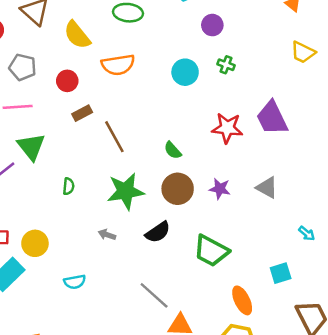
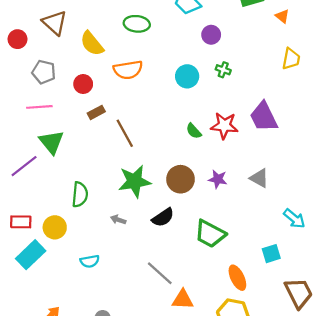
yellow trapezoid: (303, 52) -> (291, 59), turned -105
green semicircle: (173, 150) -> (194, 131), moved
green semicircle: (68, 186) -> (80, 195), moved, size x1.6
cyan arrow: (307, 233) -> (294, 219), size x1.5

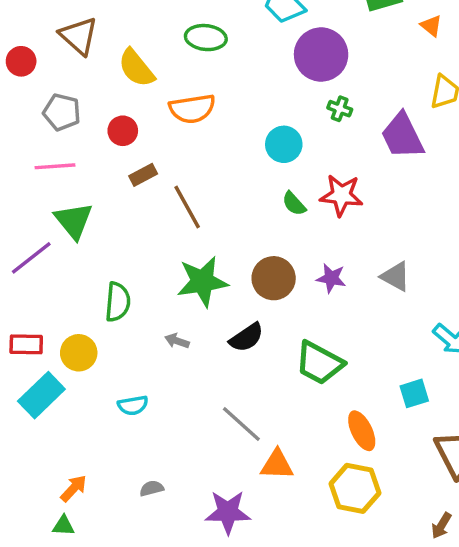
purple circle: (211, 35) -> (321, 54), size x1.8
cyan circle: (187, 76) -> (284, 144), moved
purple trapezoid: (264, 117) -> (402, 136), moved

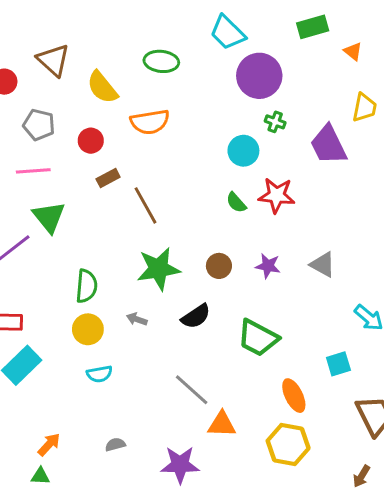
cyan circle: (284, 144) -> (243, 151), moved
brown circle: (274, 278) -> (219, 266), size x0.7
yellow circle: (79, 353) -> (88, 329), moved

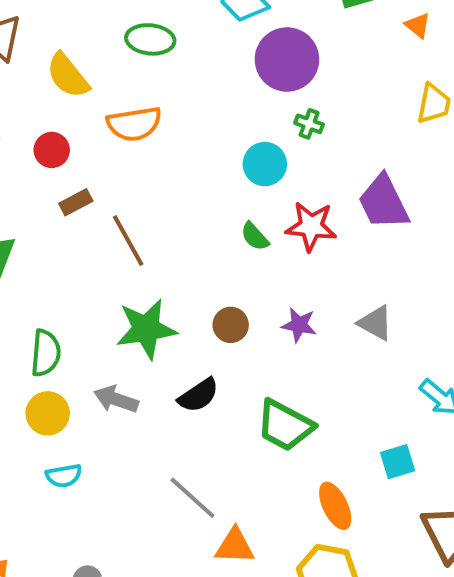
purple trapezoid: (328, 145) -> (383, 202), moved
gray arrow: (137, 319) -> (116, 399), size x1.5

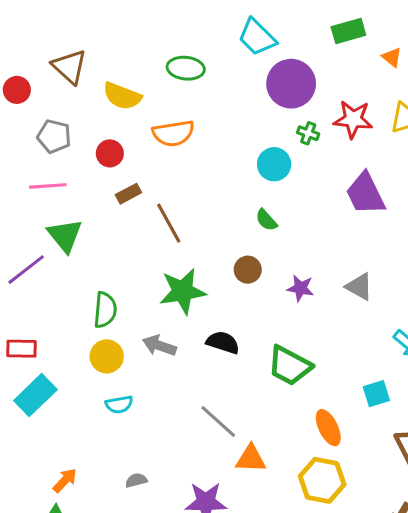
yellow semicircle: (68, 76) -> (122, 96), turned -30
red star: (311, 226) -> (353, 119), moved
brown circle: (231, 325) -> (248, 270), moved
black semicircle: (198, 395) -> (223, 342), turned -128

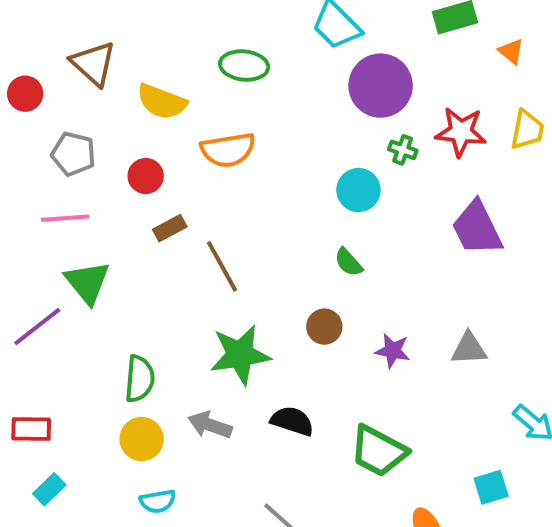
gray triangle: (359, 287) -> (469, 349), turned -32
cyan rectangle: (35, 395) -> (49, 489), size x0.6

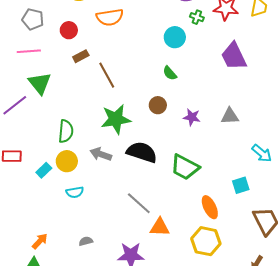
black semicircle: (292, 421) -> (142, 152), size x1.4
cyan rectangle: (49, 489) -> (44, 170), moved

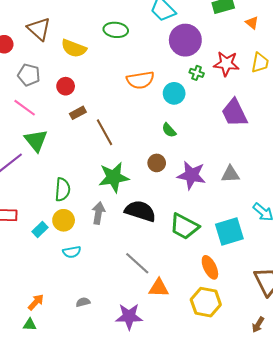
orange semicircle: (110, 17) -> (140, 80), moved
pink line: (29, 51) -> (25, 108), turned 40
purple star: (192, 117) -> (191, 175), size x1.6
gray arrow: (101, 154) -> (98, 213), turned 80
cyan square: (241, 185) -> (229, 232), moved, size x1.6

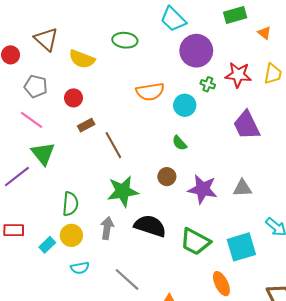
gray line: (137, 263) -> (127, 279), moved

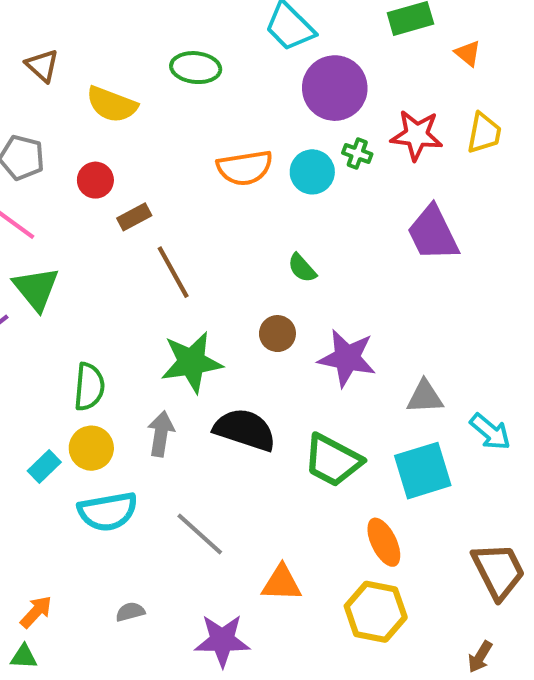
brown triangle: (46, 39) -> (42, 66), size x0.7
cyan circle: (185, 105) -> (312, 172), moved
brown rectangle: (86, 125) -> (134, 217), moved
gray triangle: (242, 188) -> (425, 397), moved
cyan semicircle: (80, 268) -> (108, 512), size x1.6

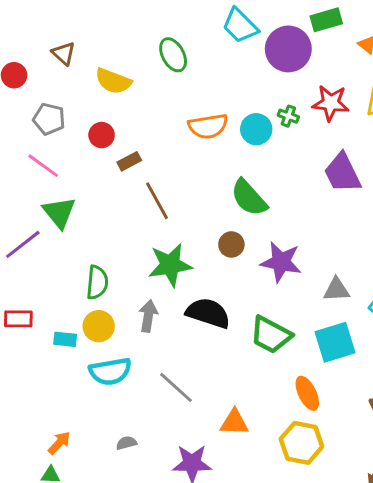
green ellipse: (196, 68) -> (173, 55), turned 56
purple circle: (335, 88) -> (288, 49), moved
green semicircle: (302, 268) -> (249, 198), size x1.8
cyan rectangle: (44, 467) -> (65, 339), turned 50

